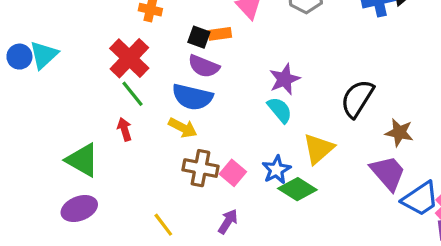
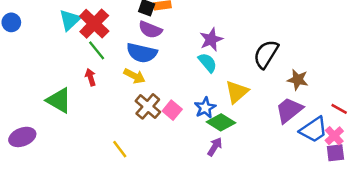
cyan triangle: (44, 55) -> (70, 20), moved
brown cross: (200, 168) -> (148, 106), turned 30
purple trapezoid: (388, 173) -> (289, 110), turned -88
purple ellipse: (79, 209) -> (22, 137), moved
purple arrow: (228, 221) -> (215, 147), moved

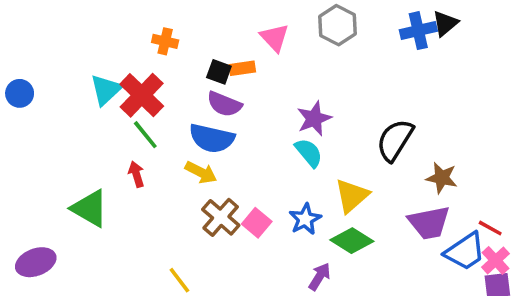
red line: (339, 109) -> (490, 228), moved
purple trapezoid: (289, 110) -> (429, 223), turned -152
green diamond: (221, 122) -> (352, 241), moved

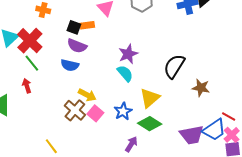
blue semicircle: (212, 138) -> (70, 65), size x0.7
yellow arrow: (201, 172) -> (87, 95), moved
purple trapezoid: (429, 223) -> (192, 135), moved

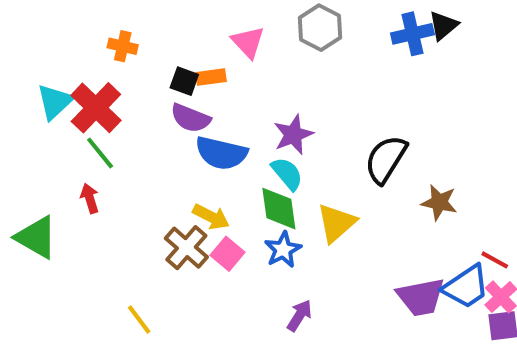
blue semicircle: (70, 65) -> (221, 153), moved, size x1.4
green diamond: (150, 124) -> (279, 209), moved, turned 50

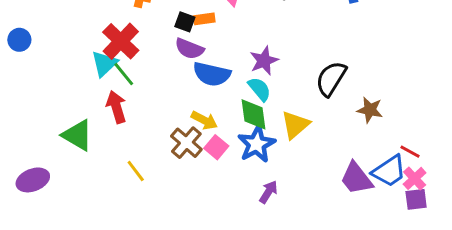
cyan triangle: (55, 102) -> (104, 64), moved
red arrow: (90, 198) -> (116, 107), size x1.5
blue star: (283, 250) -> (256, 144), size x1.4
purple trapezoid: (421, 297) -> (356, 178), turned 63
yellow line: (139, 320) -> (136, 171), moved

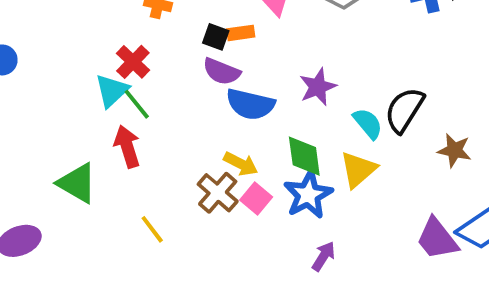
red cross: (121, 41) -> (133, 62), size x0.7
cyan semicircle: (259, 89) -> (368, 123), moved

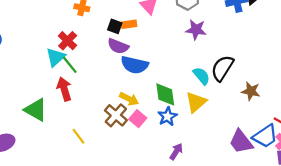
purple star: (318, 87) -> (196, 30), moved, turned 30
blue star: (308, 195) -> (167, 116), size x0.7

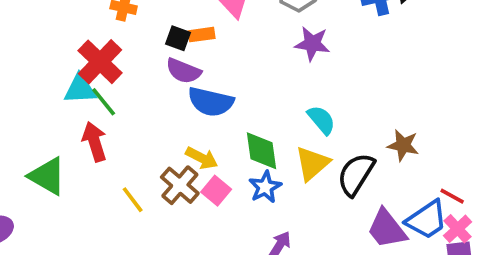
red cross: (68, 41) -> (100, 62), size x1.4
cyan triangle: (55, 57) -> (80, 89), turned 40
black semicircle: (222, 68) -> (356, 174), moved
yellow line: (79, 136) -> (133, 200), moved

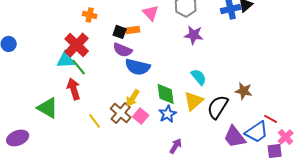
yellow arrow: (202, 158) -> (133, 98), turned 96
pink cross: (458, 229) -> (286, 137), moved

